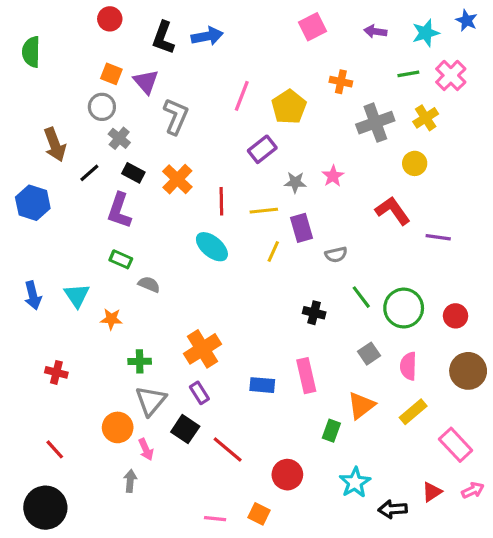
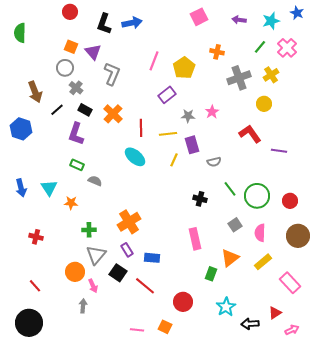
green line: (408, 74) -> (260, 47), turned -40
blue rectangle: (262, 385) -> (152, 258), moved
pink arrow: (473, 490) -> (292, 330), moved

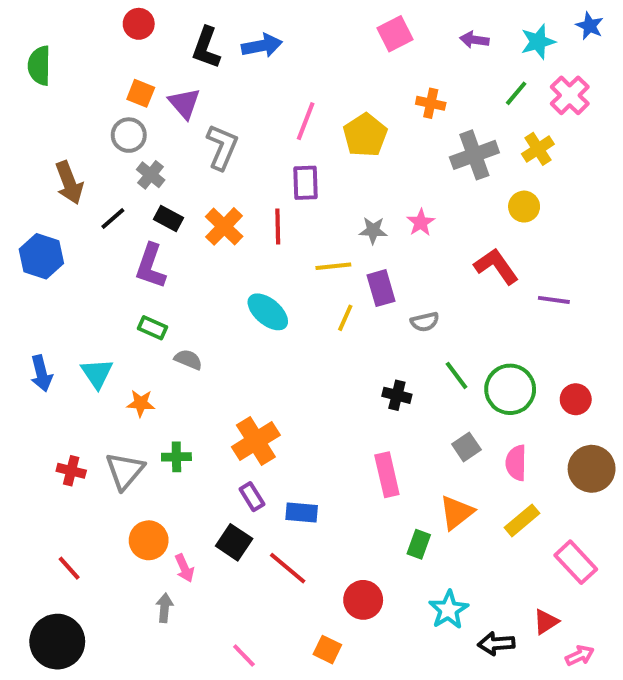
purple rectangle: (167, 95) -> (306, 183), moved, turned -54
red line: (141, 128) -> (278, 226), moved
gray triangle: (96, 255) -> (125, 471), moved
pink line: (137, 330) -> (244, 655), moved, turned 40

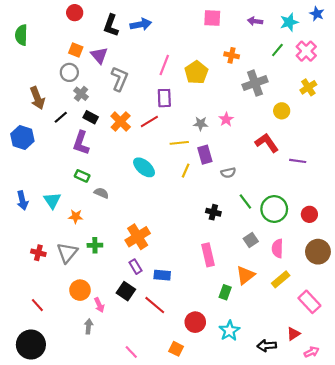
pink square: (395, 34) -> (212, 18), turned 30
yellow cross: (538, 149) -> (308, 87), moved
red line: (278, 226) -> (149, 121), turned 60
cyan star: (449, 610) -> (229, 331), moved

